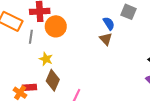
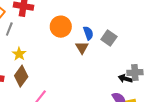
gray square: (128, 12) -> (109, 38), moved
orange circle: (56, 26) -> (61, 27), moved

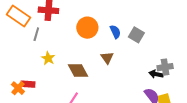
brown triangle: (82, 48) -> (107, 58), moved
brown diamond: (21, 76) -> (78, 71), moved, turned -60

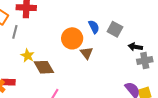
orange circle: (87, 28) -> (72, 38), moved
brown diamond: (78, 71) -> (44, 67), moved
black arrow: (156, 74) -> (135, 47), moved

